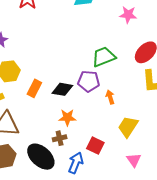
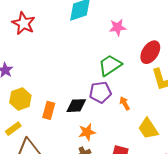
pink star: (128, 15) -> (118, 27), moved
yellow trapezoid: (128, 127) -> (148, 129), turned -55

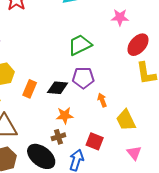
pink star: (118, 27) -> (120, 17), moved
green trapezoid: (110, 65) -> (80, 45), moved
orange arrow: (125, 103) -> (102, 100), moved

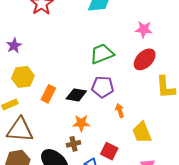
red ellipse: (138, 45) -> (145, 59), moved

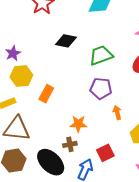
purple star: (14, 46) -> (13, 53), moved
black diamond: (76, 95) -> (66, 41), moved
red square: (109, 151) -> (105, 153), turned 36

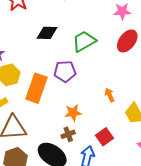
purple pentagon: (101, 88) -> (65, 71), moved
orange rectangle: (46, 94) -> (36, 88), size x1.6

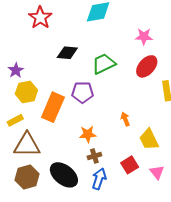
brown cross: (68, 134) -> (94, 156), moved
red square: (105, 137) -> (130, 165), moved

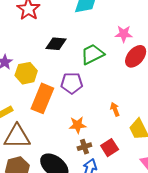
pink star: (144, 36) -> (124, 34), moved
yellow hexagon: (26, 92) -> (26, 73), moved
red square: (130, 165) -> (110, 148), moved

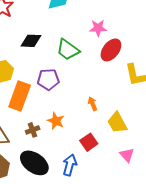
green trapezoid: (92, 54) -> (68, 50), turned -115
orange star: (78, 125) -> (56, 121), turned 30
brown cross: (84, 147) -> (33, 130), moved

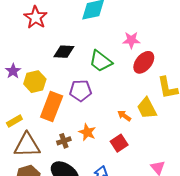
orange arrow: (93, 104) -> (124, 116), turned -32
yellow trapezoid: (117, 123) -> (147, 108), moved
red square: (89, 142) -> (119, 143), moved

